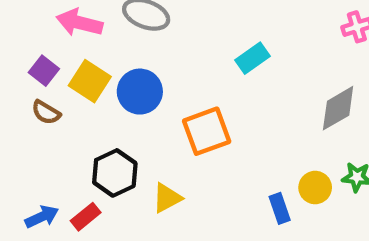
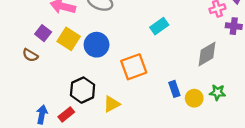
brown semicircle: (46, 112) -> (30, 55), moved
blue rectangle: (280, 208) -> (174, 89), moved
blue arrow: (42, 217) -> (42, 114), turned -54

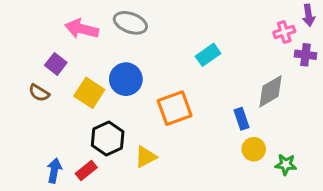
yellow square: (69, 39) -> (89, 93), moved
blue rectangle: (174, 89) -> (242, 119), moved
green star: (217, 92) -> (286, 164), moved

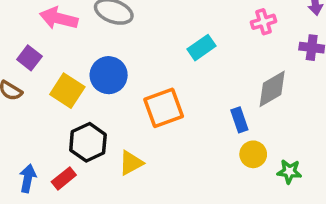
pink cross: (284, 32) -> (264, 22), moved

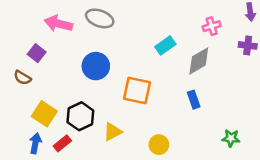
gray diamond: (272, 89) -> (199, 61), moved
yellow square: (67, 91) -> (44, 114), moved
orange square: (164, 108) -> (137, 91), turned 32
yellow circle: (253, 154) -> (159, 145), moved

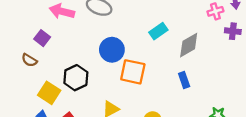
pink cross: (212, 26) -> (215, 11), moved
blue circle: (96, 66) -> (112, 50), moved
black hexagon: (80, 116) -> (76, 78), moved

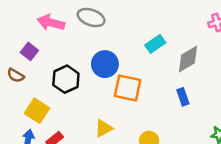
black hexagon: (76, 78) -> (66, 79), moved

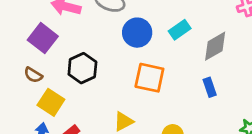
purple square: (29, 51) -> (43, 38), size x1.5
blue circle: (105, 64) -> (137, 33), moved
brown semicircle: (16, 75) -> (33, 75), moved

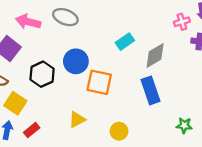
blue circle: (137, 33) -> (76, 61), moved
blue rectangle: (210, 87) -> (150, 90), size x1.6

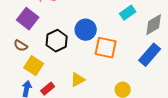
blue rectangle: (150, 90) -> (150, 55), turned 60
yellow triangle: (77, 120) -> (78, 80), moved

